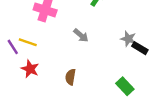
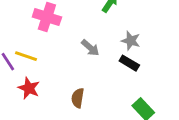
gray star: (128, 39) -> (131, 41), moved
black rectangle: (140, 48) -> (129, 63), moved

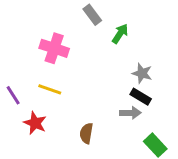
gray arrow: (90, 48) -> (130, 113), moved, turned -42
yellow line: (26, 56) -> (50, 89), moved

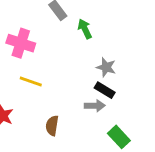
green arrow: (120, 34) -> (85, 29), turned -60
yellow line: (50, 89) -> (31, 82), moved

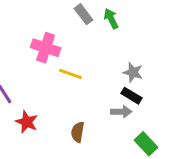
green arrow: (85, 29) -> (111, 19), moved
yellow line: (31, 82) -> (70, 74), moved

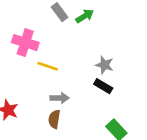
green arrow: (111, 19) -> (85, 16), turned 84
gray arrow: (121, 112) -> (60, 98), moved

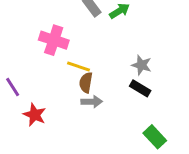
brown semicircle: (54, 119) -> (86, 83), moved

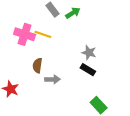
yellow line: (79, 66) -> (43, 34), moved
brown semicircle: (86, 83) -> (37, 65), moved

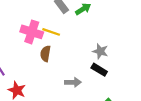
brown semicircle: (37, 65) -> (45, 54), moved
gray arrow: (52, 79) -> (73, 82), moved

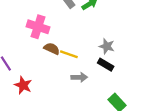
yellow line: (51, 32) -> (69, 54), moved
brown semicircle: (45, 54) -> (52, 49), turned 105

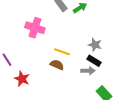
brown semicircle: (52, 49) -> (57, 65), moved
gray arrow: (79, 77) -> (88, 71), moved

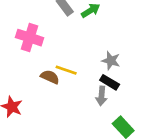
brown semicircle: (57, 65) -> (50, 77), moved
gray arrow: (88, 71) -> (101, 96), turned 96

